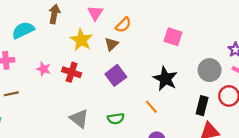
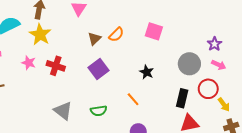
orange semicircle: (123, 25) -> (116, 35), moved
yellow star: (81, 40) -> (40, 35), moved
black star: (165, 79) -> (147, 72), size x0.6

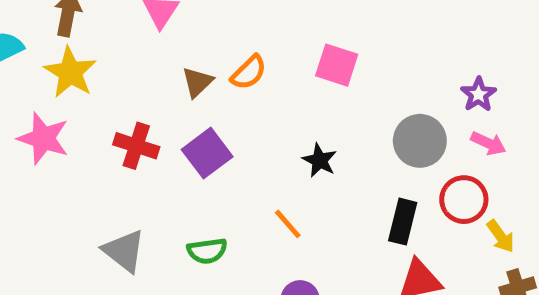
pink star: (29, 63) -> (43, 138), size x1.5
red cross: (56, 66) -> (136, 146), moved

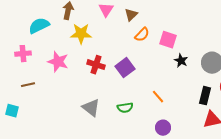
pink square: (337, 65) -> (168, 40), moved
yellow star: (70, 72) -> (81, 34), moved, turned -30
brown triangle: (197, 82) -> (131, 15), moved
black star: (320, 160) -> (181, 61), moved

